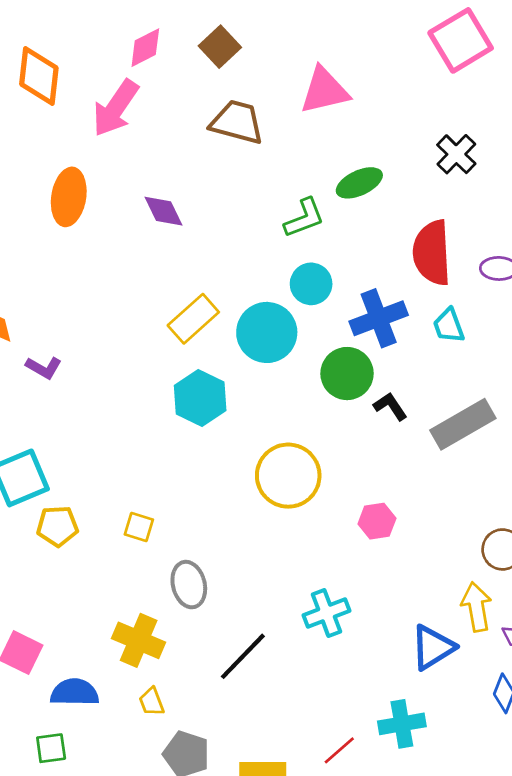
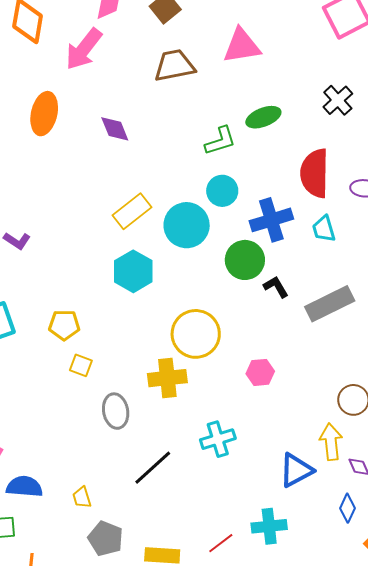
brown trapezoid: (237, 122) -> (174, 66), turned -30
yellow pentagon: (57, 526) -> (64, 325), moved
yellow cross: (139, 640) -> (167, 378), moved, turned -33

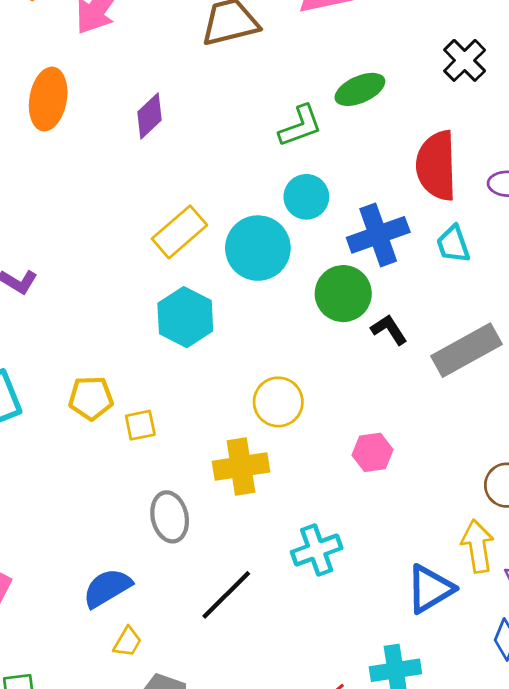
purple diamond: (115, 129) -> (150, 116), turned 72
yellow circle: (196, 334) -> (278, 402), size x0.7
yellow square: (81, 365) -> (140, 425), moved, turned -30
blue semicircle: (24, 487) -> (107, 588), moved, turned -33
yellow trapezoid: (82, 497) -> (127, 642), turned -130

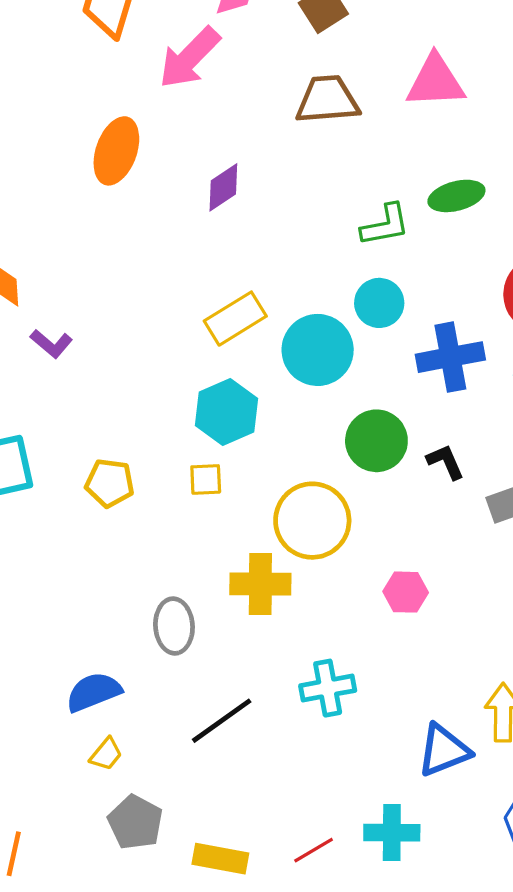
green circle: (343, 294) -> (376, 441), moved
yellow circle: (278, 402) -> (312, 521), size x1.4
yellow square: (140, 425) -> (206, 479), moved

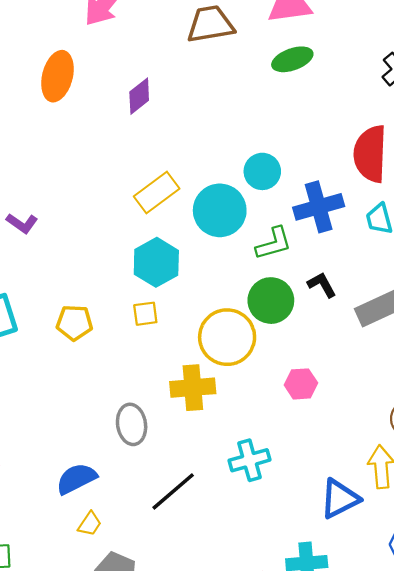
green ellipse: (456, 196) -> (292, 59), moved
green L-shape: (385, 225) -> (274, 243), moved
green circle: (376, 441) -> (271, 301), moved

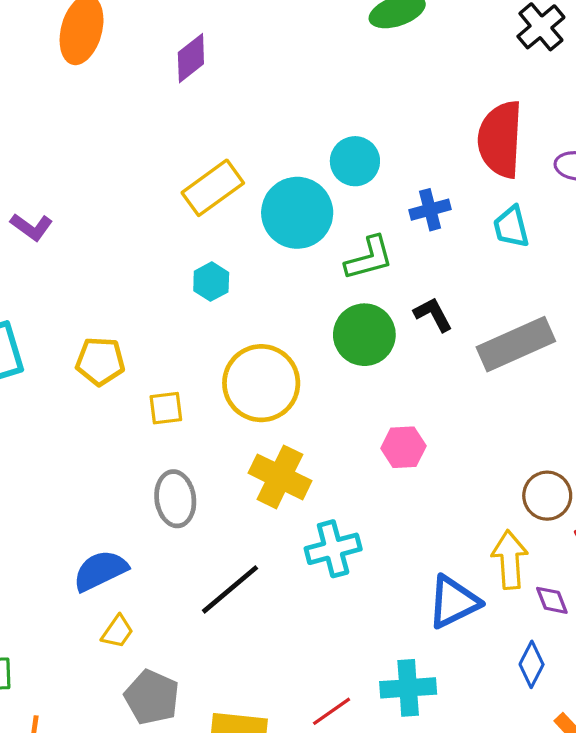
blue cross: (319, 207) -> (430, 210), size x0.6
cyan hexagon: (156, 262) -> (211, 282), size x0.6
yellow square: (145, 314) -> (166, 408), moved
yellow circle: (227, 337) -> (261, 383), moved
yellow cross: (193, 388) -> (280, 477), moved, turned 30

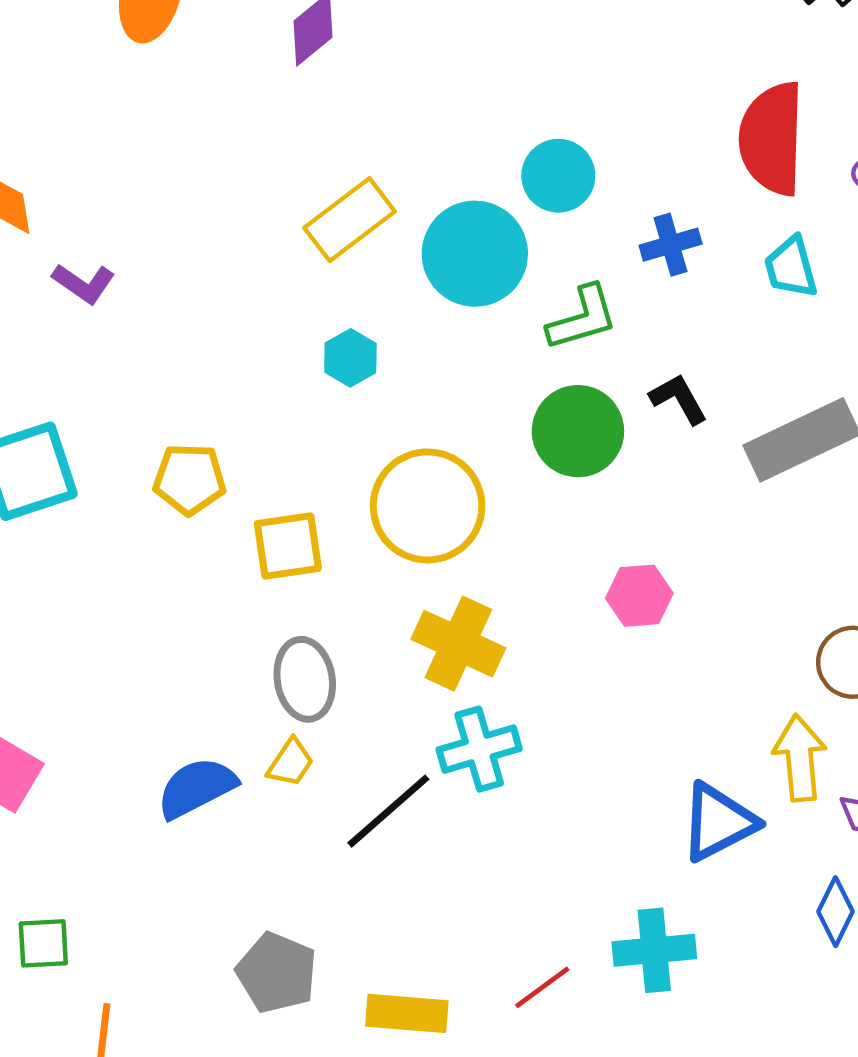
yellow square: (166, 408) -> (288, 546), size x1.4
cyan cross: (333, 549) -> (479, 749), moved
yellow trapezoid: (117, 632) -> (290, 763), moved

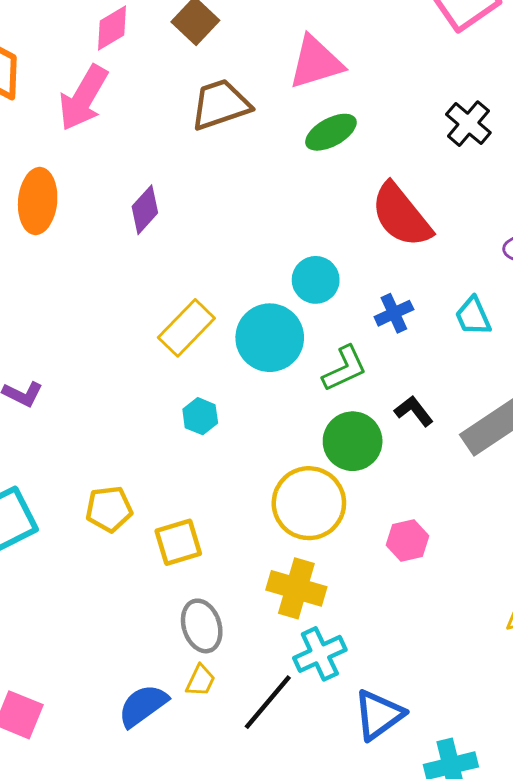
red semicircle: (772, 139) -> (401, 215), moved, turned -32
yellow circle: (428, 506) -> (309, 503), moved
blue triangle: (718, 822) -> (379, 715), moved

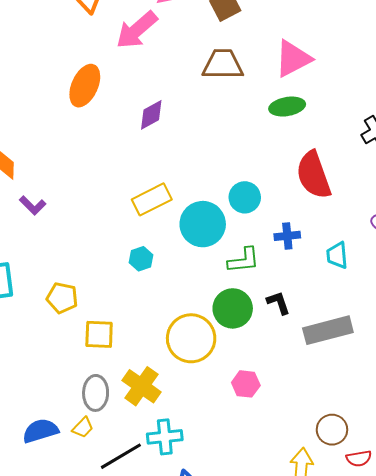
pink triangle: (316, 62) -> (293, 59), turned -30
yellow cross: (296, 588) -> (141, 386), moved

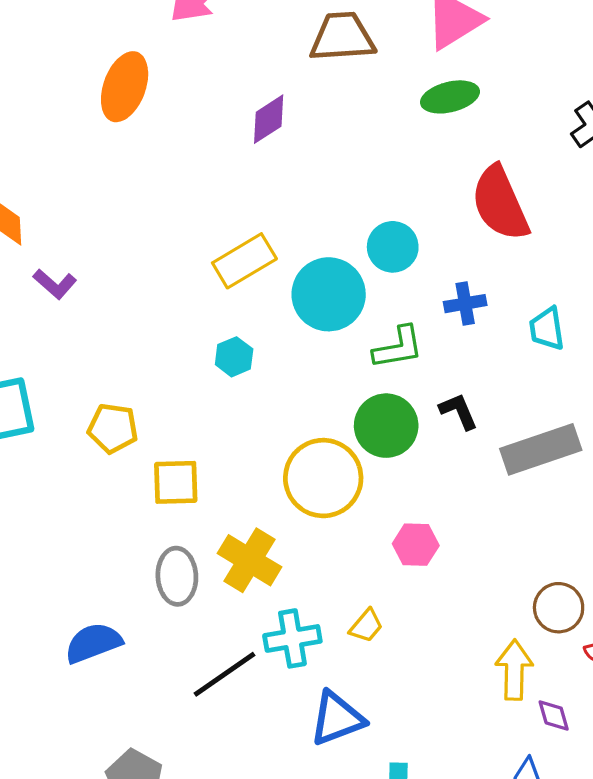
purple diamond: (151, 115) -> (269, 119), moved
yellow trapezoid: (83, 428) -> (366, 626), moved

